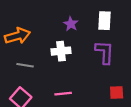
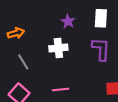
orange arrow: (17, 36) -> (16, 33), size x0.7
gray line: (25, 65) -> (23, 62), turned 49

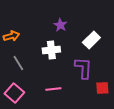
white rectangle: (101, 18) -> (91, 40), moved, turned 42
purple L-shape: (101, 49) -> (83, 68), moved

